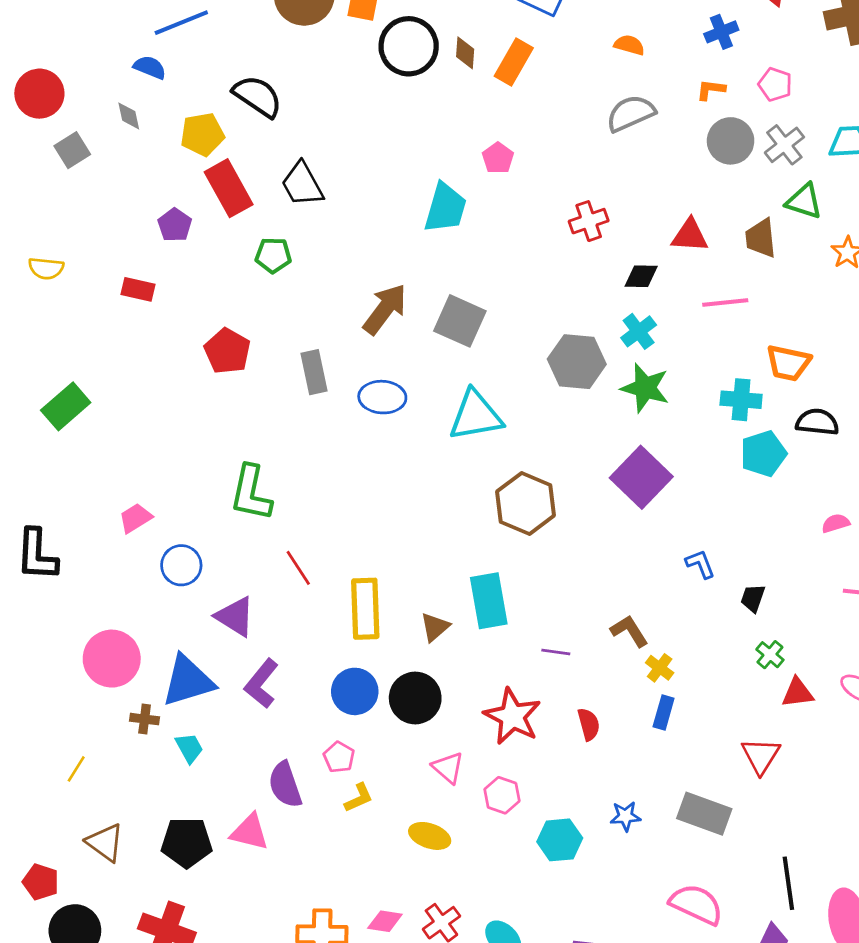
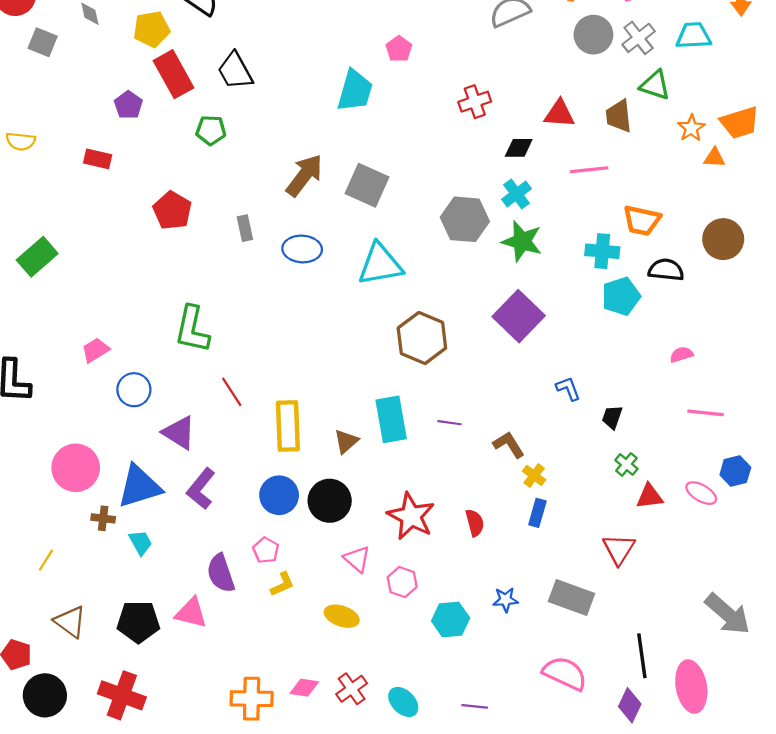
gray square: (72, 150) -> (43, 42), turned -36
gray rectangle: (314, 372) -> (245, 228), size x0.7
purple line: (556, 652) -> (449, 423), moved

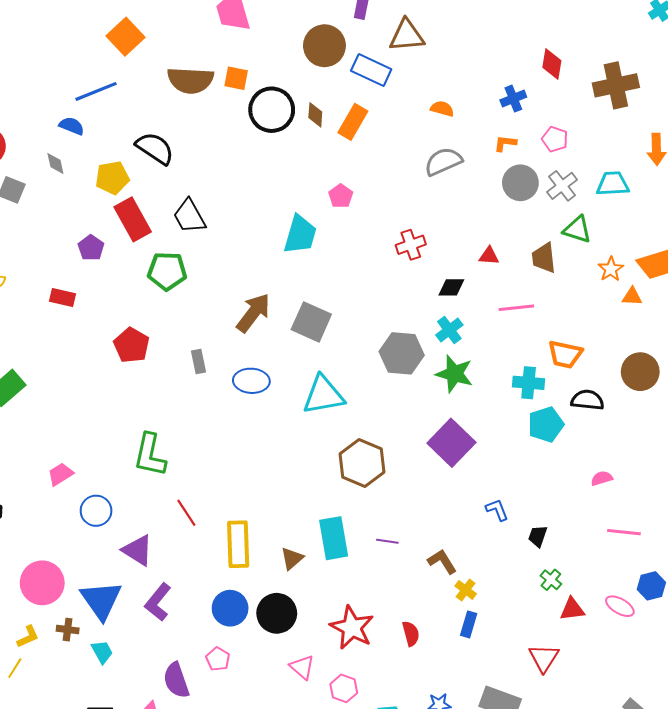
red triangle: (559, 114) -> (489, 256), size x0.7
green pentagon: (211, 130) -> (167, 271), size x1.4
blue triangle: (139, 486) -> (101, 600), turned -48
yellow L-shape: (282, 584) -> (28, 637), moved

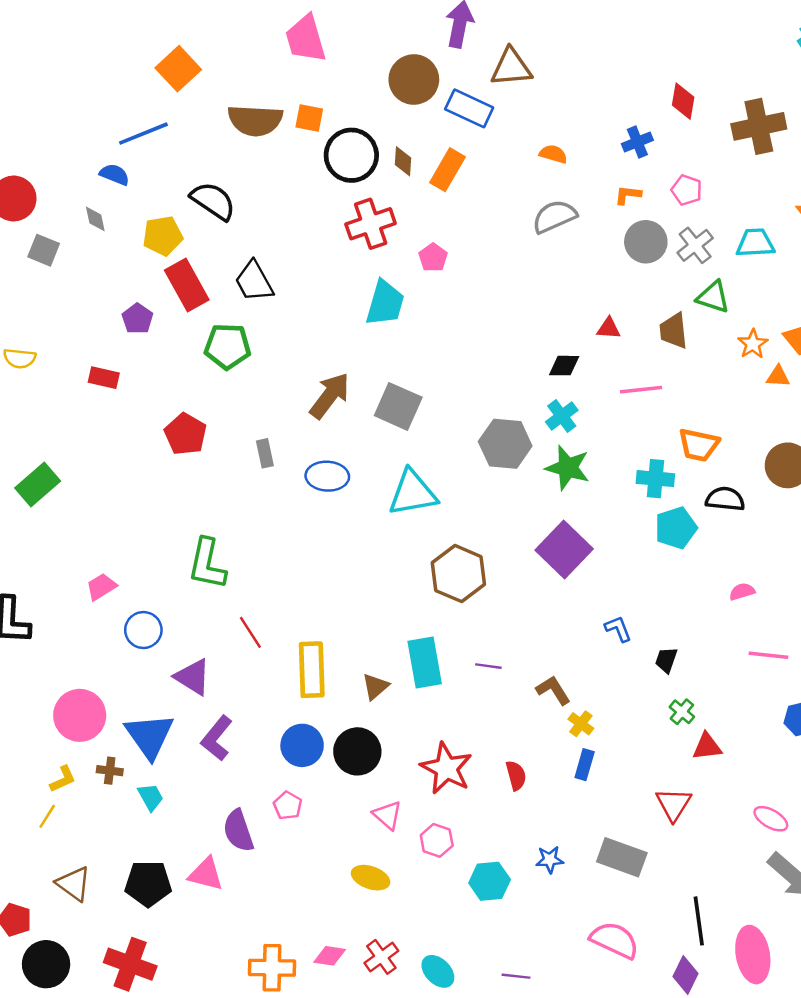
red cross: (411, 245) -> (371, 224), moved, size x1.4
pink ellipse: (620, 606) -> (771, 819), moved

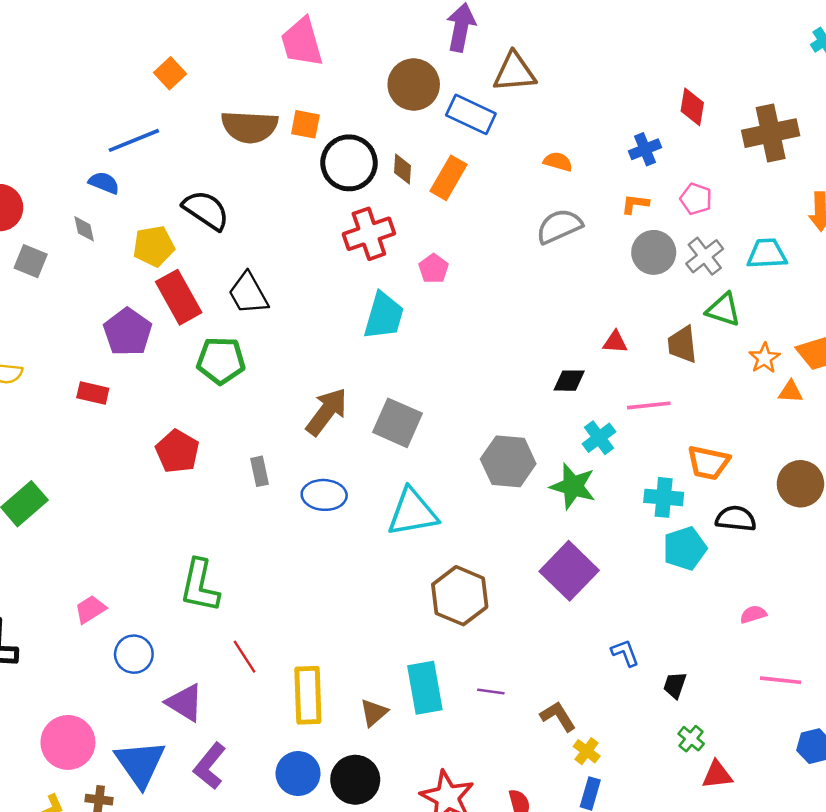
orange square: (178, 69) -> (170, 73), size x0.7
purple pentagon: (137, 319) -> (128, 332), size x1.5
cyan cross: (562, 416) -> (599, 438), moved

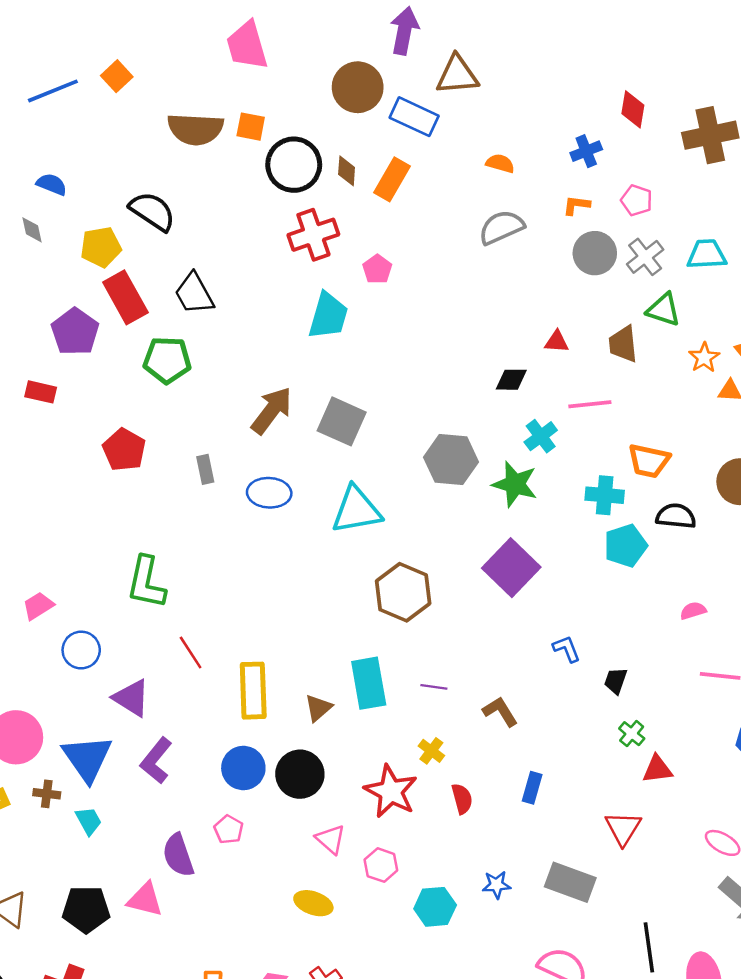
blue line: (134, 140) -> (53, 91), moved
yellow cross: (587, 751) -> (431, 751), moved

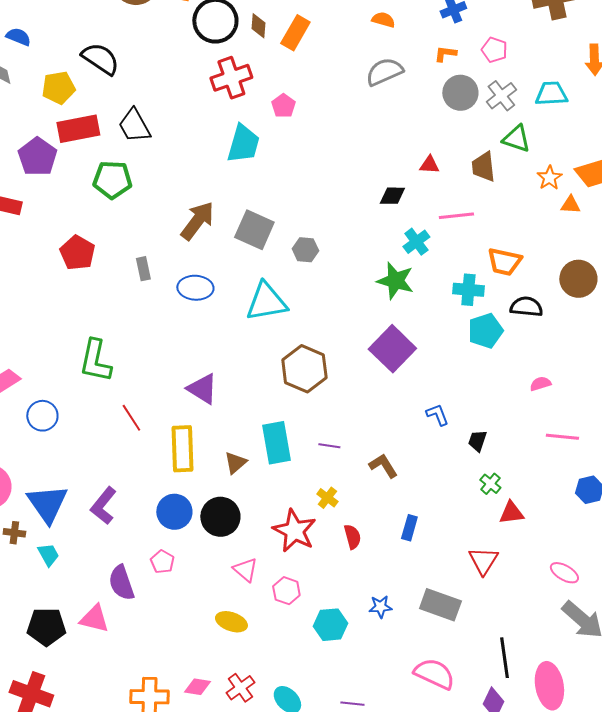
red rectangle: (125, 297) -> (78, 129), turned -72
gray hexagon: (451, 460) -> (305, 250), moved, size x0.6
purple triangle: (132, 698) -> (202, 389), moved

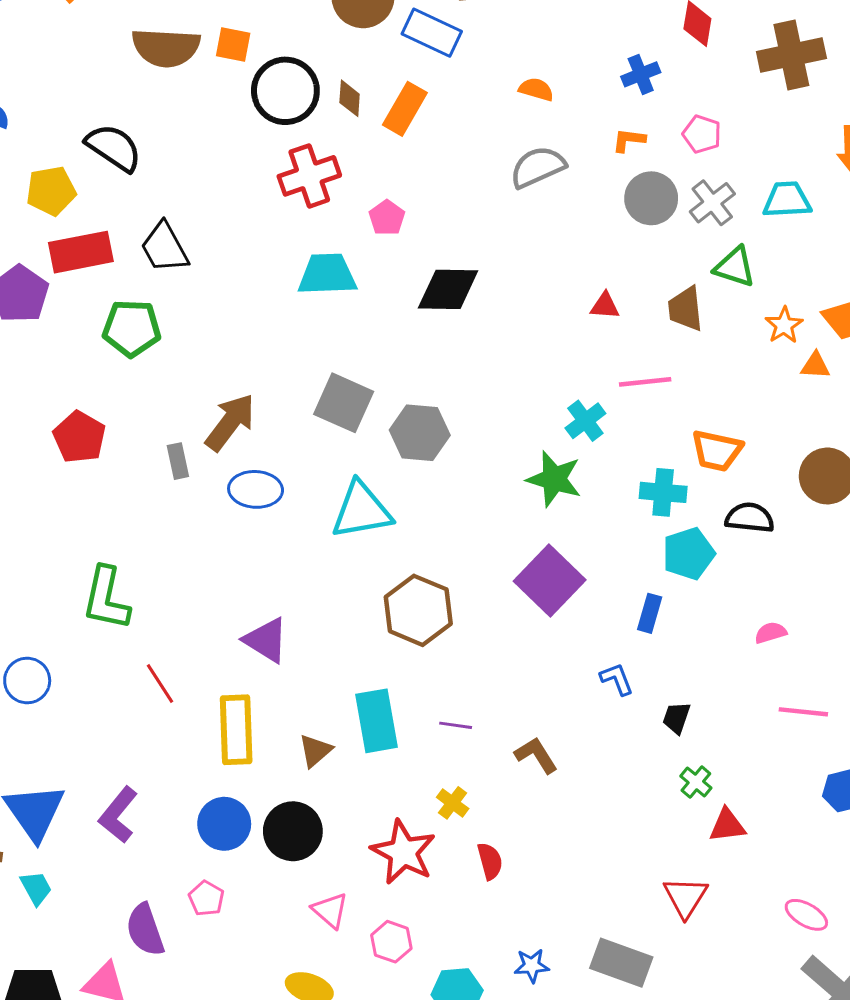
cyan trapezoid: (243, 144) -> (327, 274), turned -108
black diamond: (392, 196) -> (448, 289), moved, size x1.6
brown arrow: (197, 221) -> (230, 422), moved
gray hexagon: (305, 250) -> (420, 433), size x1.5
blue rectangle: (409, 528) -> (650, 613), moved

